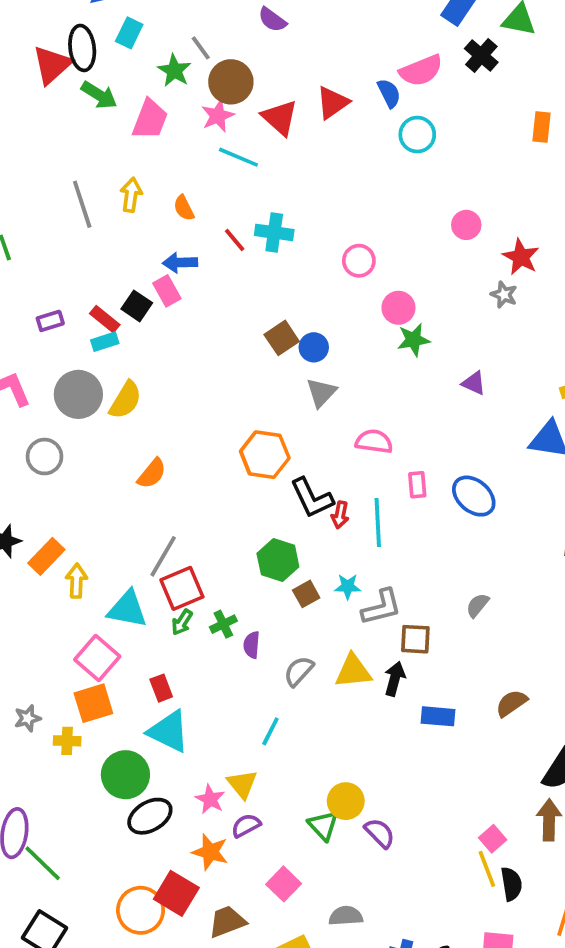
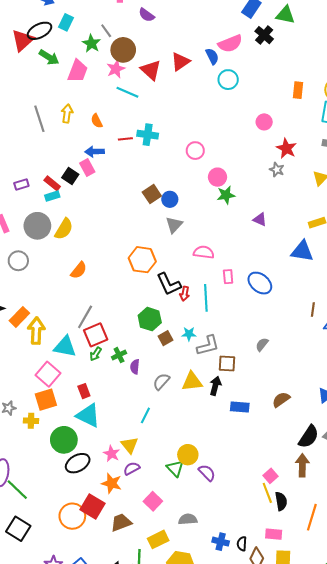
black ellipse: (82, 48) -> (39, 31), turned 70
orange rectangle: (542, 127) -> (298, 90), moved
pink circle: (466, 225) -> (264, 122), moved
red line: (235, 240) -> (125, 139), turned -56
yellow arrow: (77, 581) -> (36, 331), size x1.4

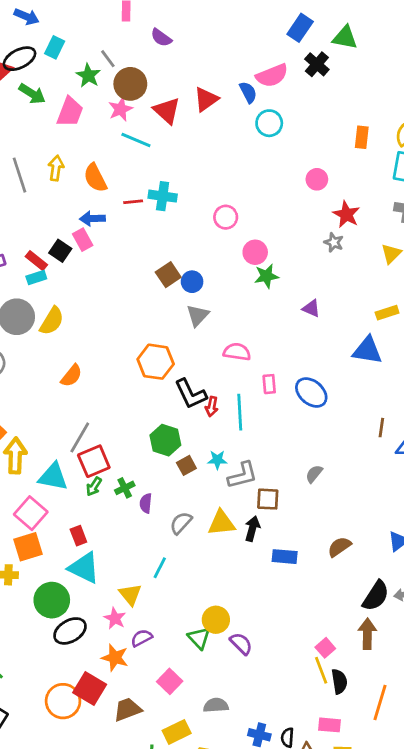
orange semicircle: (97, 121) -> (95, 178), size x1.5
yellow triangle: (130, 445) -> (130, 594), moved

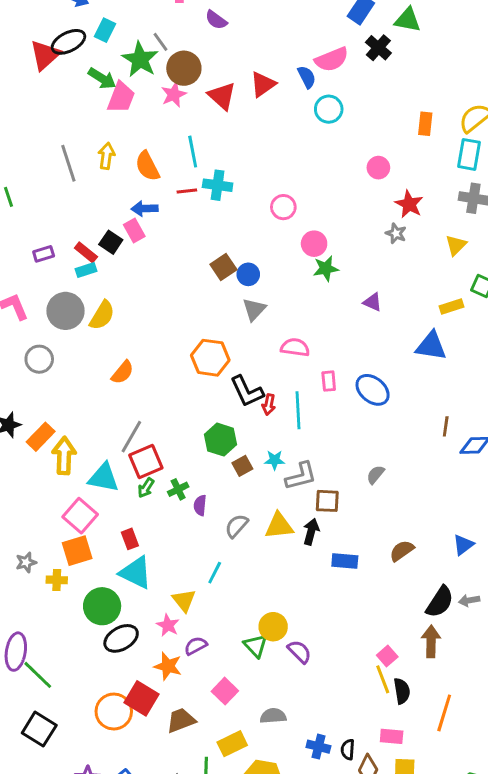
green star: (88, 75) -> (140, 59), size x1.4
green arrow: (32, 94) -> (102, 78), moved
cyan line: (136, 140) -> (193, 152), moved, turned 56

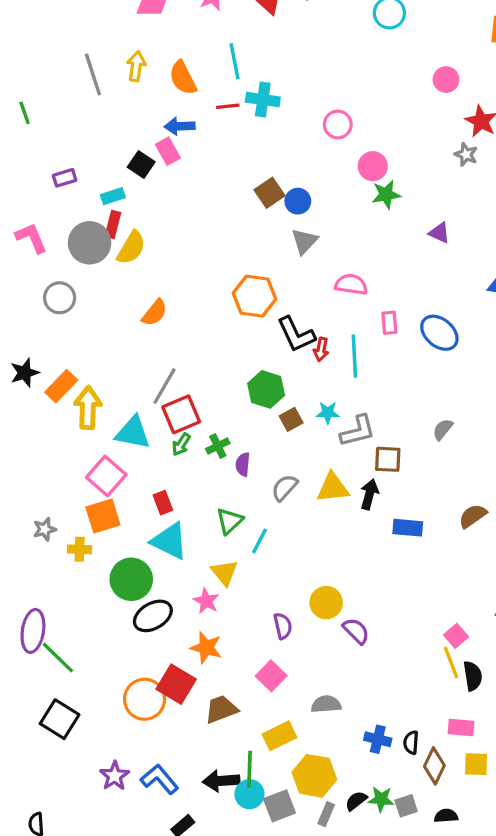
red rectangle: (86, 252) -> (113, 224), moved, turned 65
purple semicircle: (196, 646) -> (283, 626), moved, turned 105
green triangle: (256, 646) -> (229, 521), moved, turned 30

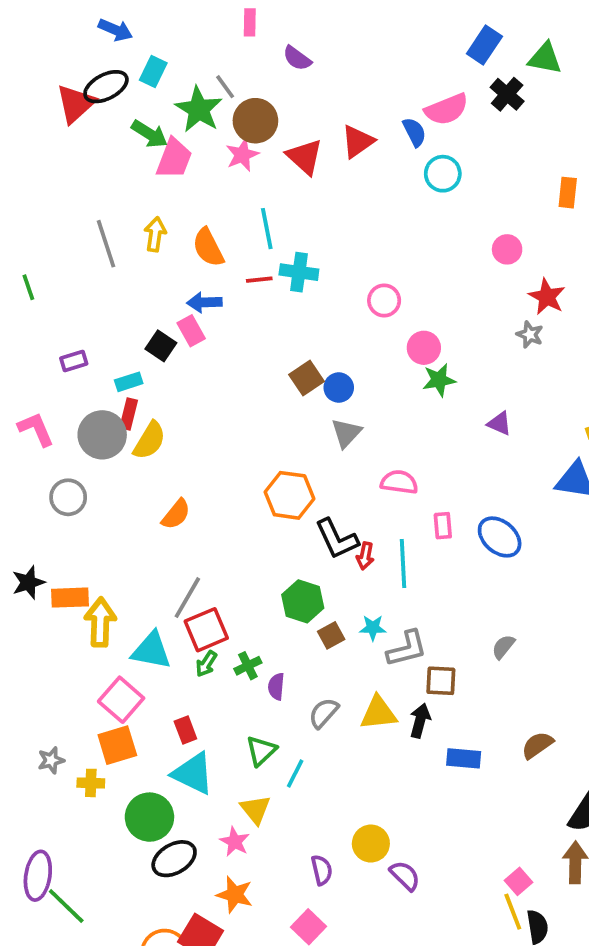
orange rectangle: (61, 386) -> (70, 598), turned 44

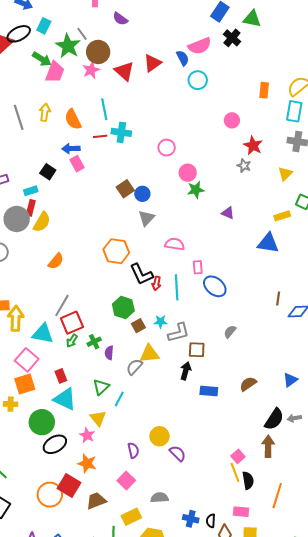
pink rectangle: (191, 331) -> (77, 164), moved
blue ellipse: (500, 537) -> (215, 286), moved
yellow triangle: (378, 713) -> (149, 354), moved

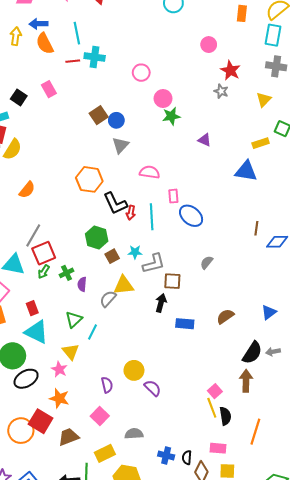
blue arrow: (71, 149) -> (38, 24), moved

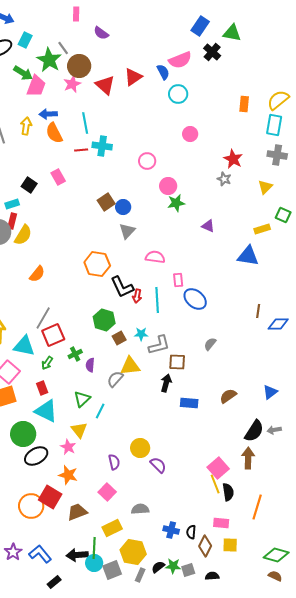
pink circle: (209, 45) -> (190, 134), moved
green arrow: (44, 272) -> (47, 363), moved
pink square: (215, 391) -> (218, 468), size x1.5

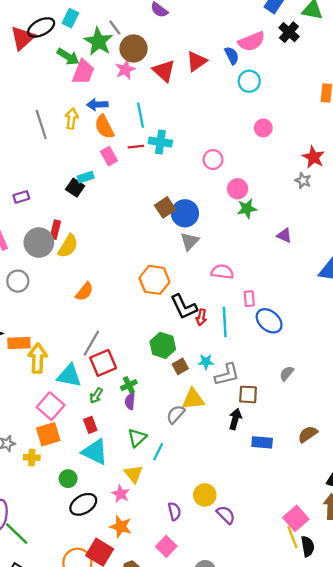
pink rectangle: (58, 177) -> (109, 156), moved
cyan rectangle: (12, 204) -> (86, 177), moved
blue circle: (123, 207) -> (185, 213), size x1.5
purple semicircle: (90, 365) -> (130, 401), moved
green circle: (23, 434) -> (68, 479), size x0.6

